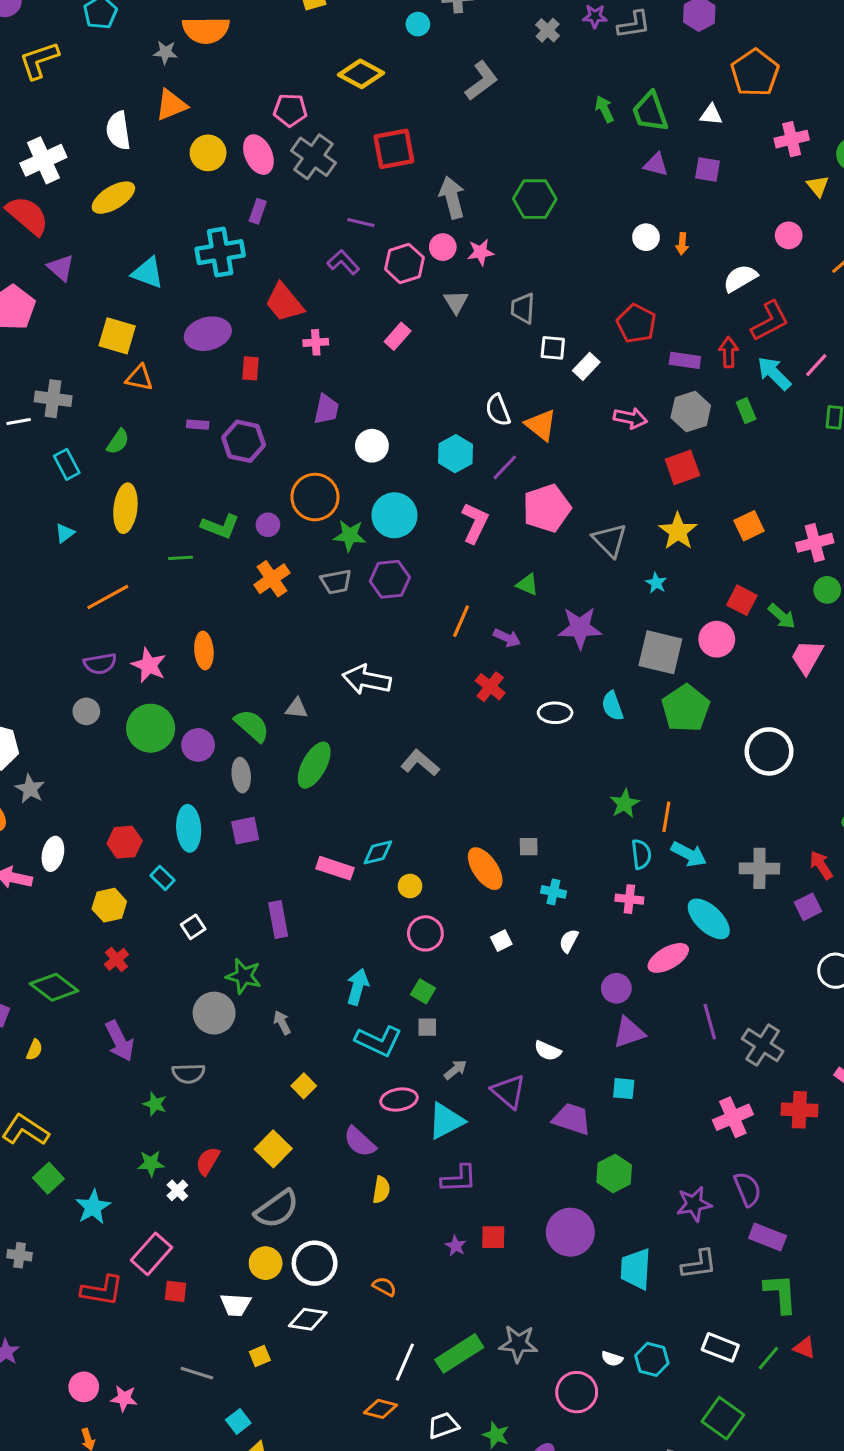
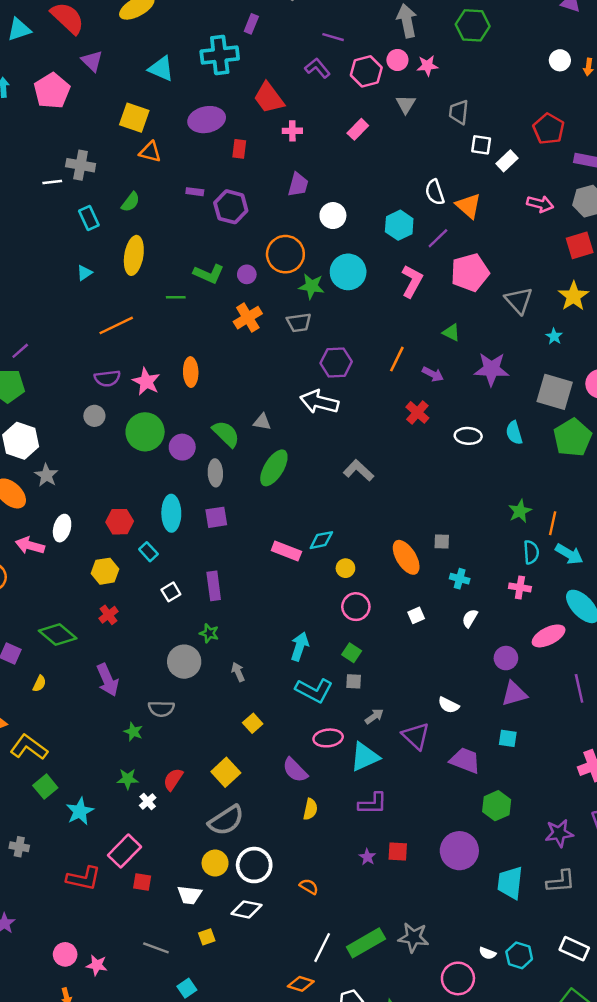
purple hexagon: (390, 579) -> (336, 362), moved
purple rectangle: (278, 920) -> (214, 586), moved
green star: (244, 976) -> (209, 633), size x0.7

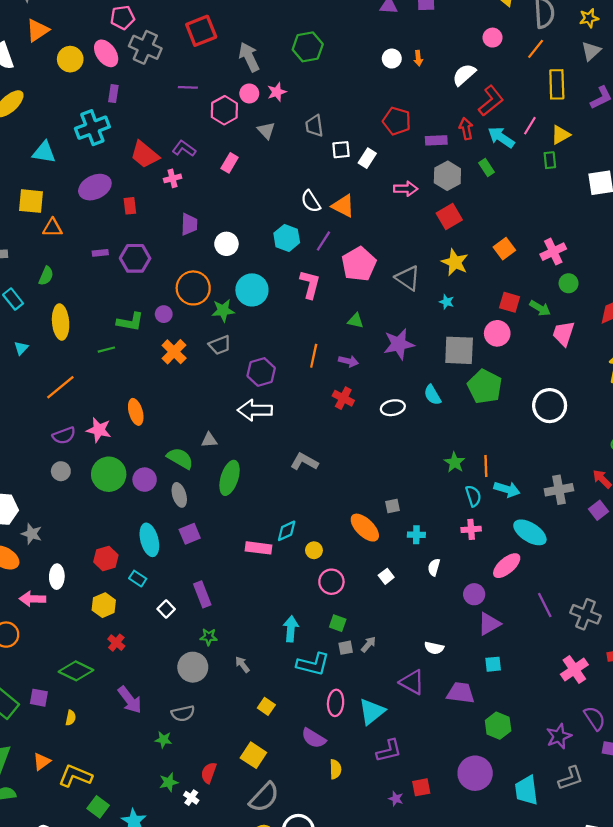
purple L-shape: (317, 68) -> (184, 149), moved
gray arrow: (374, 716) -> (369, 644), moved
pink ellipse: (328, 738) -> (336, 703), turned -65

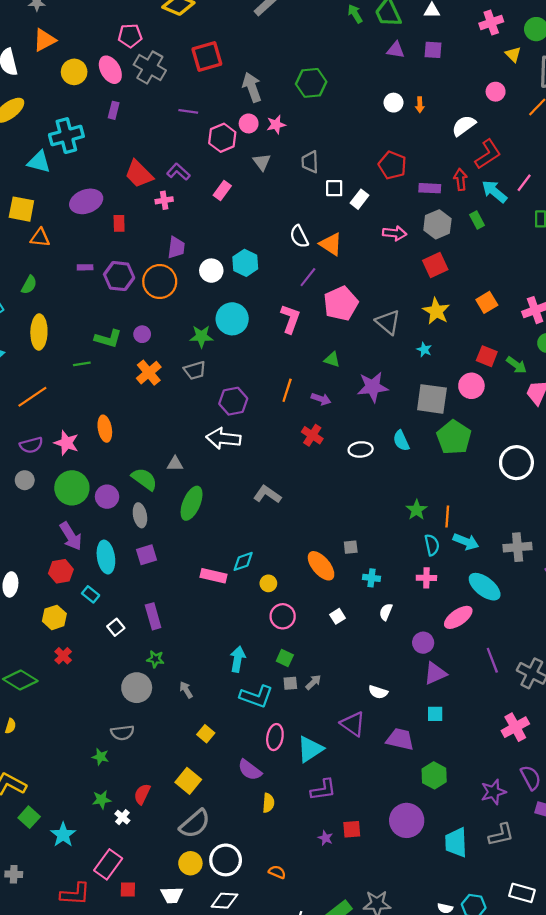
cyan cross: (92, 128) -> (66, 136), moved
cyan hexagon: (287, 238) -> (245, 263), moved
orange circle: (193, 288) -> (160, 282), moved
purple arrow: (130, 700) -> (71, 536), moved

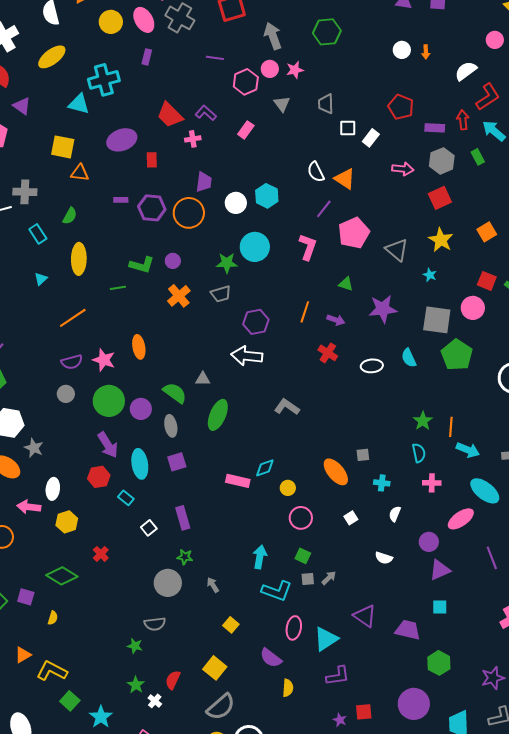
cyan semicircle: (432, 545) -> (419, 453), moved
yellow hexagon: (54, 617) -> (67, 522), moved
white semicircle: (378, 692) -> (384, 558), moved
green star: (102, 800) -> (136, 685), turned -30

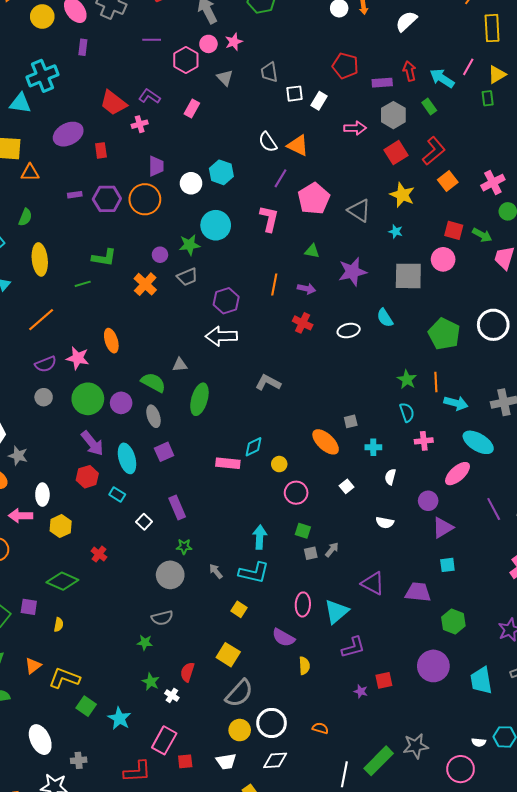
red L-shape: (488, 97) -> (434, 151), moved
purple circle: (173, 261) -> (160, 255), moved
green pentagon: (457, 355) -> (444, 334), moved
cyan L-shape: (277, 591) -> (254, 573), moved

